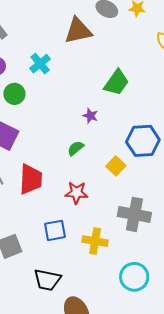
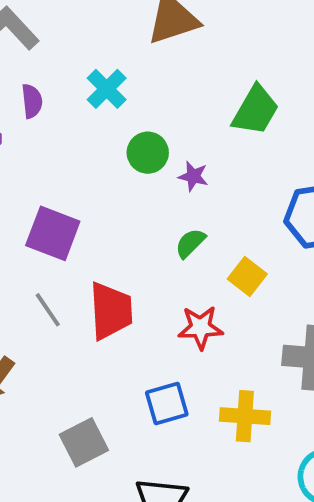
green circle: (14, 94) -> (148, 153), moved
purple star: (90, 116) -> (193, 176), moved
yellow square: (116, 166) -> (247, 277), moved

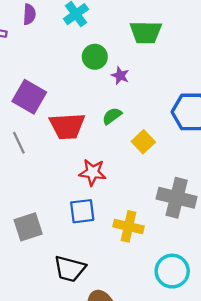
green trapezoid: (256, 110) -> (146, 32), moved, turned 52
red trapezoid: (111, 311) -> (67, 126), moved, turned 81
red star: (200, 327) -> (93, 172), moved

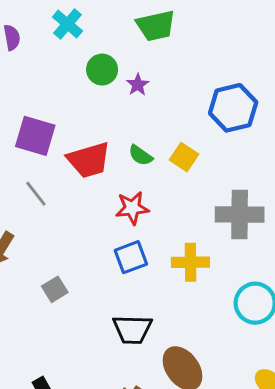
purple star: (120, 76) -> (138, 85), turned 30
green semicircle: (112, 116) -> (141, 155), moved, turned -96
gray square: (28, 227) -> (55, 289), moved, size x0.7

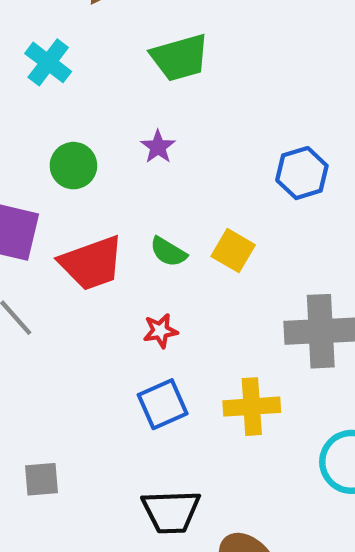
green circle: (102, 70) -> (73, 166), moved
blue hexagon: (233, 108) -> (302, 173), size x0.7
red star: (132, 208) -> (160, 331), size x0.7
gray square: (55, 289) -> (42, 479), moved, turned 30

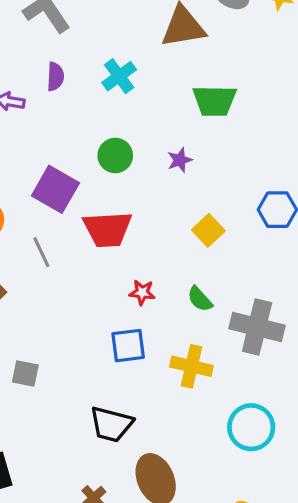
yellow square: (233, 251) -> (208, 230), moved
green semicircle: (168, 252) -> (200, 299), moved

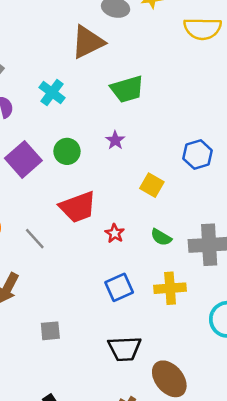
purple square: (55, 189) -> (23, 159), moved, turned 36
red star: (142, 292) -> (115, 233), moved, turned -30

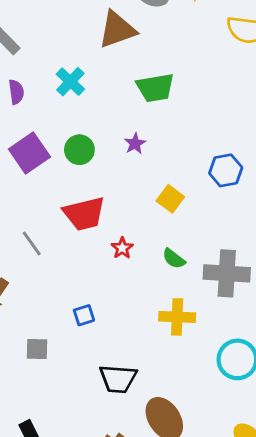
blue square: (119, 287) -> (84, 315), moved, size x0.7

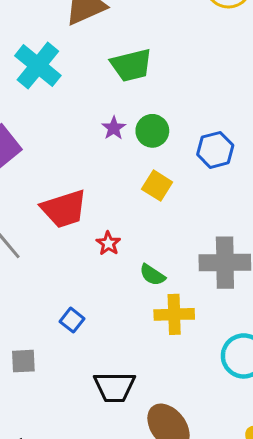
cyan cross: (70, 82) -> (38, 66), size x1.4
green circle: (79, 150) -> (152, 131), moved
green semicircle: (174, 259) -> (152, 275), moved
blue square: (84, 315) -> (72, 320), turned -30

